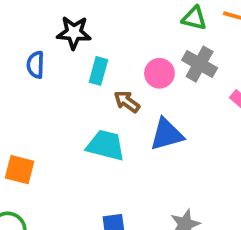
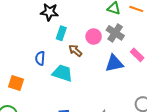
blue semicircle: (36, 65) -> (40, 58), moved
blue triangle: (167, 134) -> (114, 63), moved

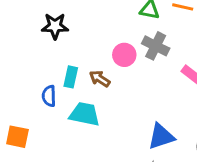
cyan rectangle: (61, 33) -> (71, 77), moved
blue triangle: (114, 63) -> (161, 136), moved

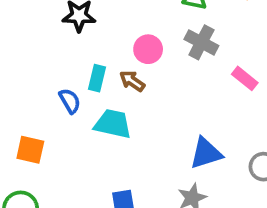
pink circle: (124, 55) -> (148, 49), moved
blue semicircle: (49, 96) -> (70, 101), turned 150

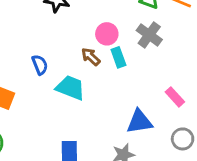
cyan rectangle: (97, 78) -> (118, 57), moved, turned -42
pink rectangle: (245, 78) -> (175, 97), moved

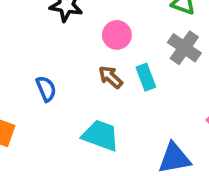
pink circle: (107, 34) -> (117, 35), moved
cyan trapezoid: (71, 88) -> (101, 135), moved

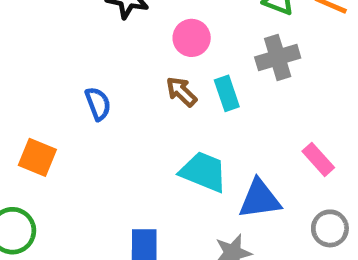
gray cross: (184, 48) -> (278, 57), turned 36
cyan trapezoid: (101, 135) -> (204, 172), moved

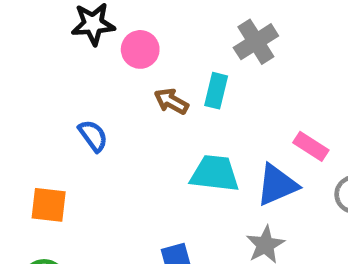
pink circle: (192, 38) -> (140, 49), moved
cyan rectangle: (227, 93) -> (216, 91), turned 48
pink rectangle: (318, 159) -> (311, 146), moved

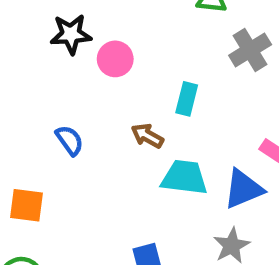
gray cross: (256, 42) -> (250, 50), moved
brown arrow: (171, 101) -> (147, 136), moved

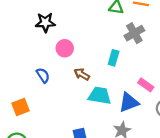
pink circle: (115, 59) -> (65, 48), moved
cyan rectangle: (187, 99) -> (114, 58), moved
orange square: (26, 205) -> (21, 107), turned -30

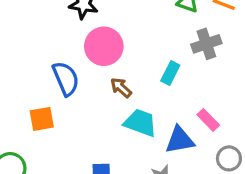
pink circle: (65, 48) -> (104, 46), size x1.5
blue semicircle: (43, 75) -> (66, 79), size x1.5
orange square: (21, 107) -> (42, 119), moved

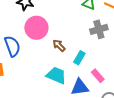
cyan rectangle: (170, 73) -> (79, 58), moved
brown arrow: (121, 88) -> (59, 45), moved

